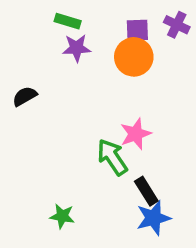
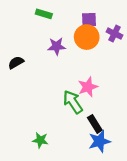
purple cross: (177, 25) -> (115, 34), moved
purple star: (77, 48) -> (57, 46), moved

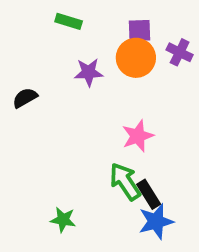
green arrow: (73, 102) -> (125, 181), moved

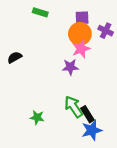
purple star: (89, 72) -> (70, 67), moved
pink star: (138, 136) -> (81, 49), moved
green star: (63, 220) -> (37, 117), moved

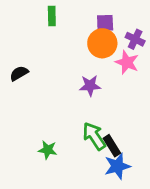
green rectangle: (40, 12) -> (52, 16), turned 72
pink star: (81, 49) -> (127, 62), moved, turned -30

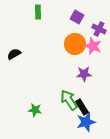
purple square: (105, 23) -> (77, 17), turned 32
orange circle: (102, 43) -> (75, 44), moved
purple star: (90, 86) -> (84, 74), moved

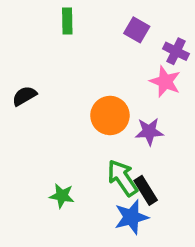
orange circle: (75, 44) -> (110, 115), moved
blue star: (86, 122) -> (131, 217), moved

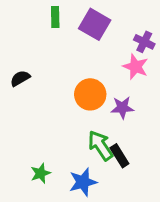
purple square: (137, 30) -> (95, 24), moved, size x1.5
green star: (62, 196) -> (41, 173), moved, turned -30
blue star: (131, 217) -> (83, 182), moved

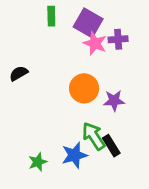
purple cross: (144, 42) -> (118, 39), moved, turned -30
pink star: (136, 67) -> (95, 43), moved
blue star: (83, 182) -> (74, 155), moved

